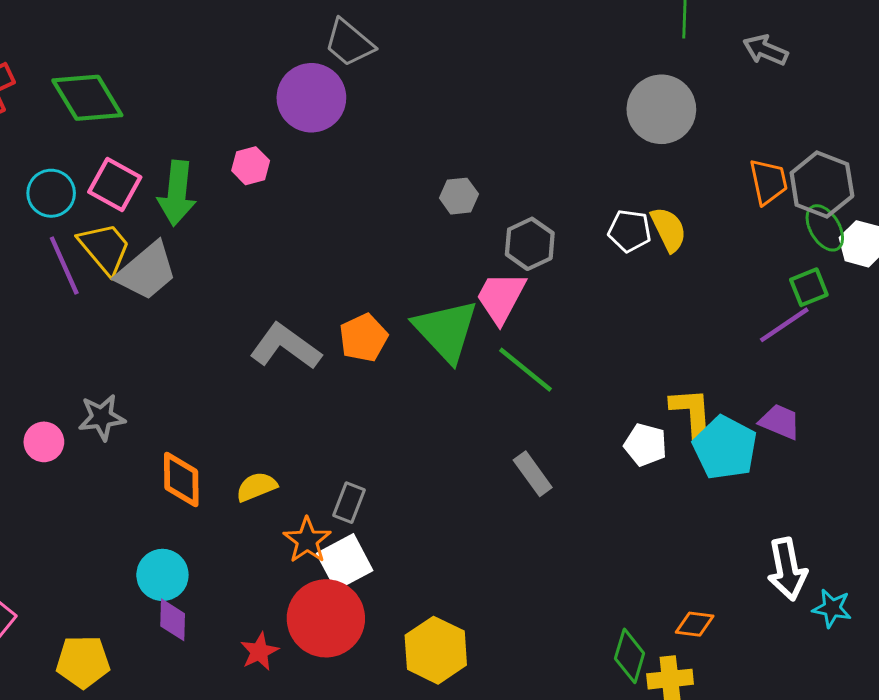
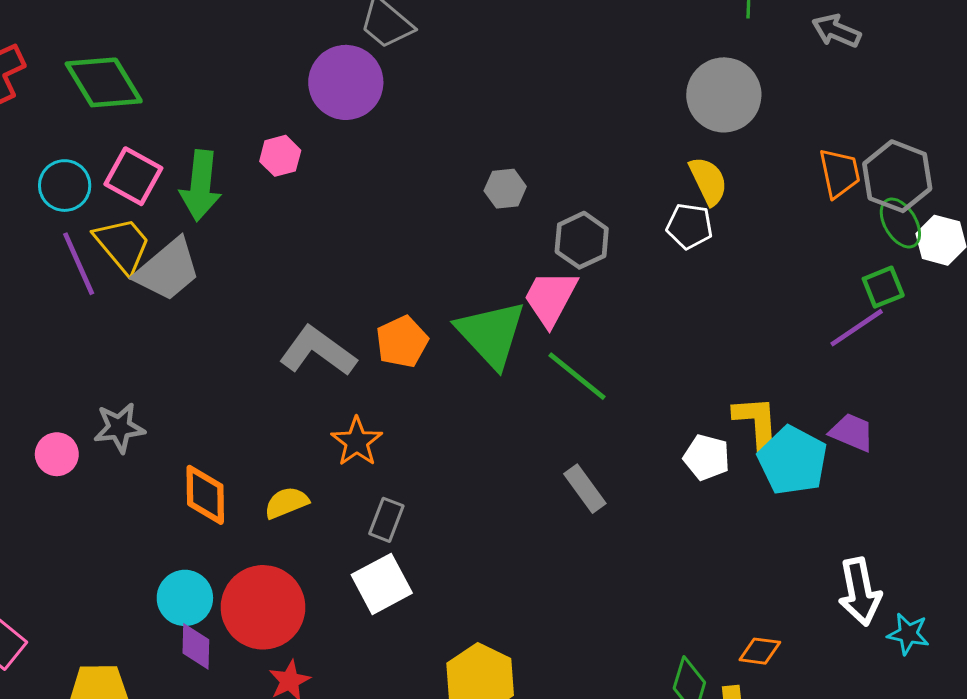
yellow semicircle: (669, 229) -> (708, 181), moved
orange star: (307, 540) -> (357, 442), moved
red circle: (326, 618) -> (263, 607), moved

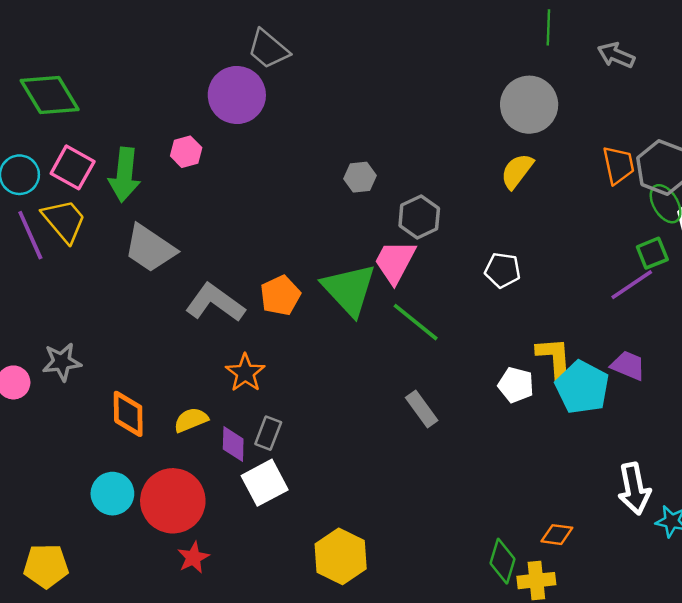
yellow semicircle: (708, 181) -> (517, 171), turned -117
white pentagon: (689, 226) -> (503, 270), moved
gray trapezoid: (168, 270) -> (150, 248), moved, turned 74
purple diamond: (196, 646) -> (233, 444), moved

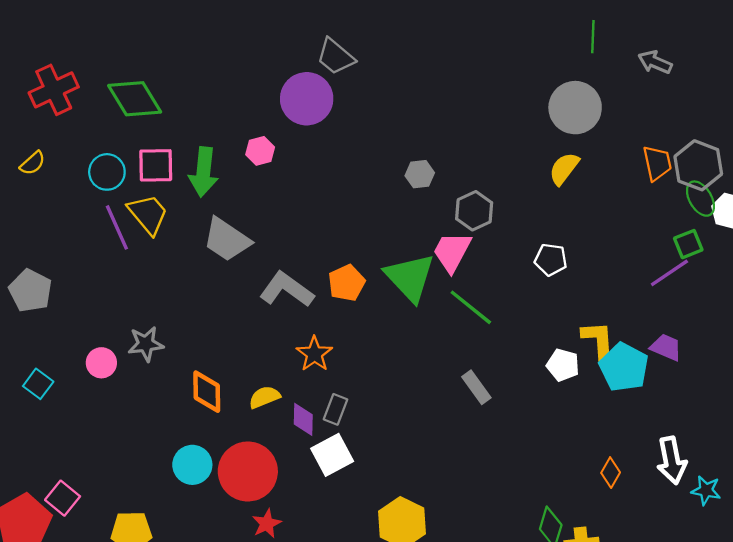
pink square: (73, 167) -> (156, 165), turned -30
orange diamond: (557, 535) -> (611, 473), moved, turned -68

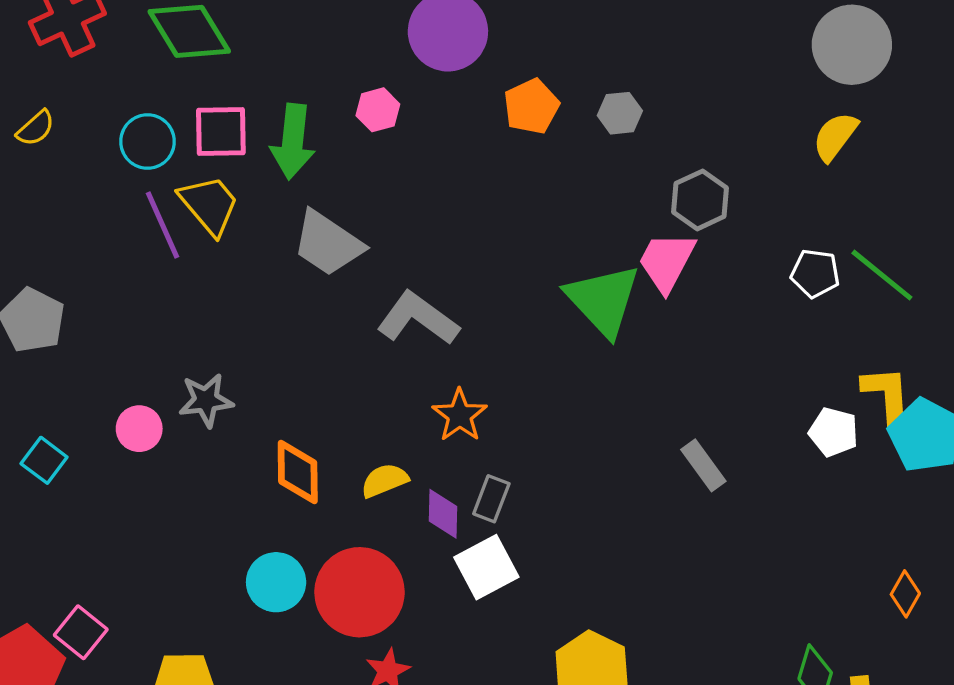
gray hexagon: (420, 174) -> (620, 113), moved
orange pentagon: (347, 283) -> (531, 106), moved
green line: (471, 307) -> (882, 275), moved

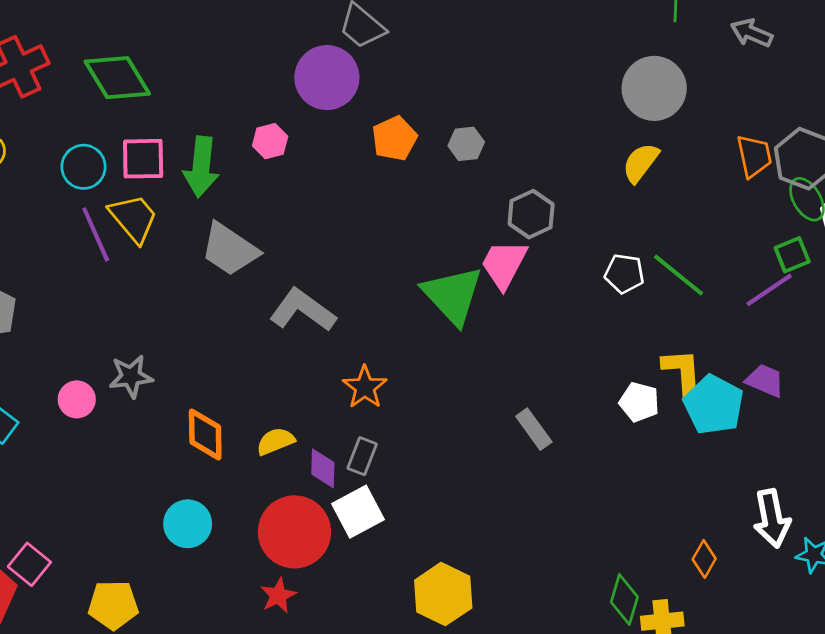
orange star: (460, 415) -> (365, 387), moved
red circle: (359, 592) -> (294, 532), moved
orange diamond: (905, 594) -> (704, 559), moved

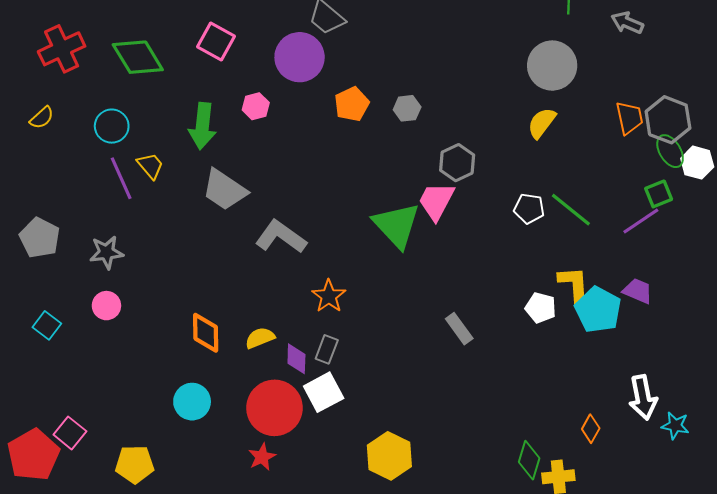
pink square: (143, 159) -> (216, 42), moved, turned 30
yellow trapezoid: (134, 218) -> (150, 166), size x0.7
gray star: (131, 376) -> (106, 252), moved

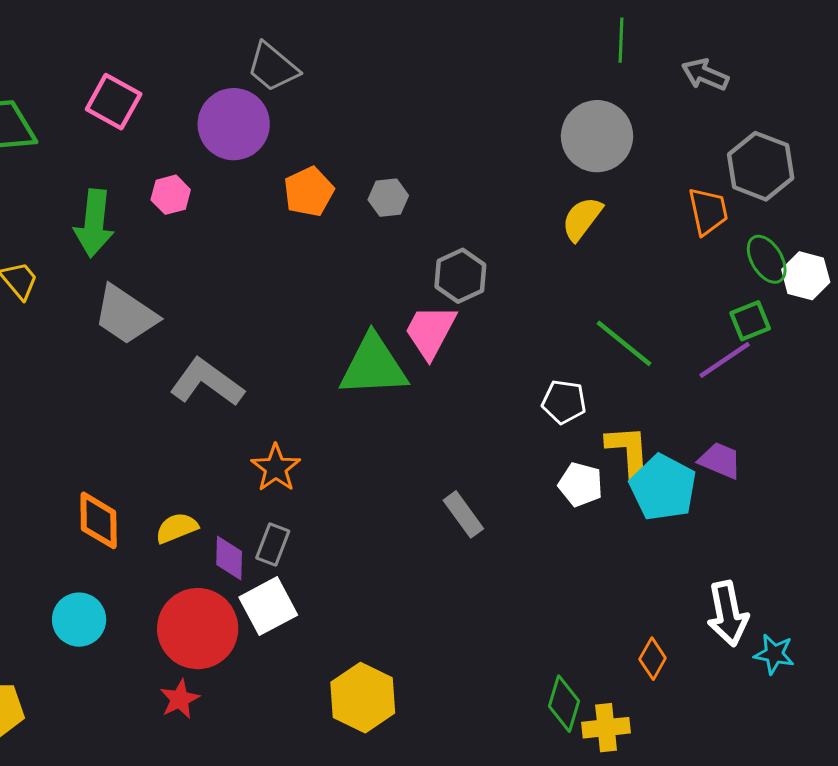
gray hexagon: (668, 120) -> (761, 166), moved
white pentagon: (529, 209) -> (564, 402), moved
green triangle: (397, 225) -> (373, 366), turned -50

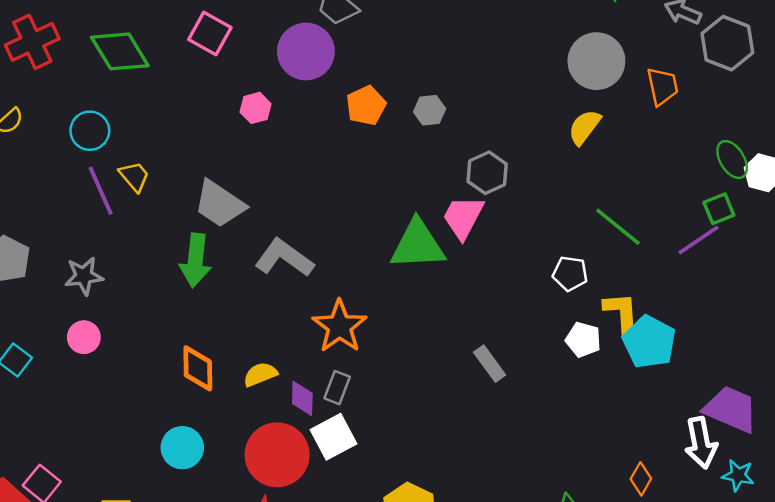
gray hexagon: (761, 166) -> (727, 43), moved
orange trapezoid: (708, 211) -> (662, 86), moved
green arrow: (94, 223) -> (195, 260), moved
purple trapezoid: (720, 460) -> (731, 409), moved, size x1.6
orange star: (276, 468) -> (340, 326), size x1.4

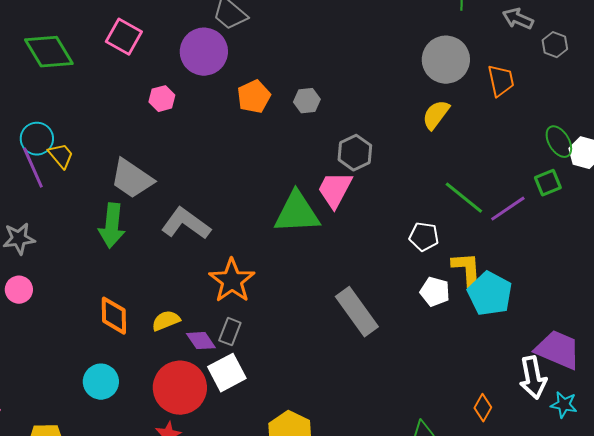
gray hexagon: (727, 43) -> (555, 45), size x0.6
cyan circle: (90, 131) -> (37, 139), moved
purple line: (698, 240) -> (508, 209), moved
gray rectangle: (490, 364) -> (357, 312), size x1.6
purple diamond: (302, 398) -> (201, 341), turned -36

